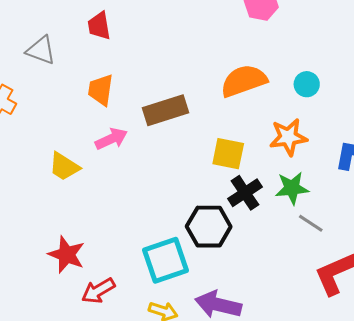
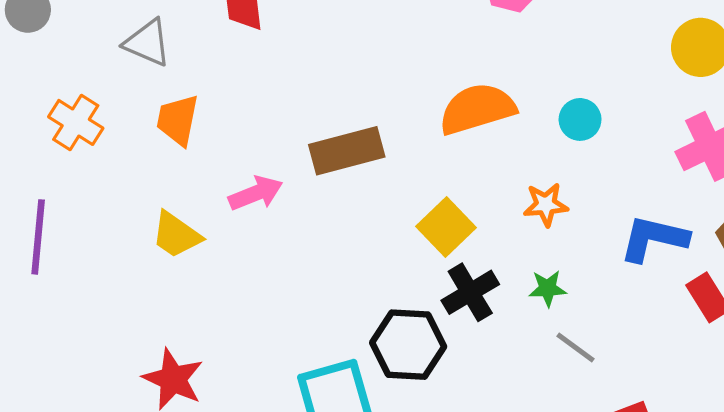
orange trapezoid: (101, 90) -> (178, 120), moved
orange star: (288, 137) -> (546, 205), size x0.7
yellow square: (228, 154) -> (446, 227), turned 32
green star: (292, 188) -> (548, 288), size x0.7

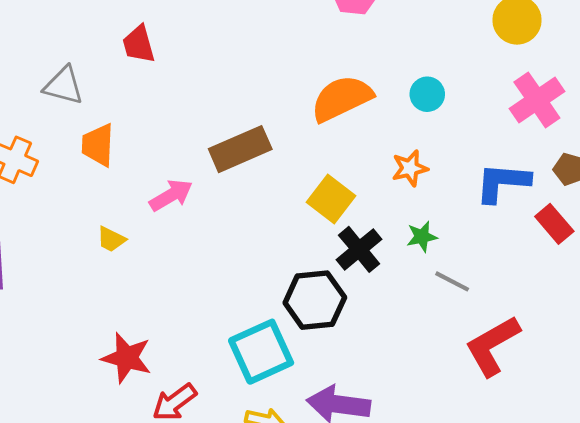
yellow trapezoid: (176, 235) -> (111, 239), size x0.7

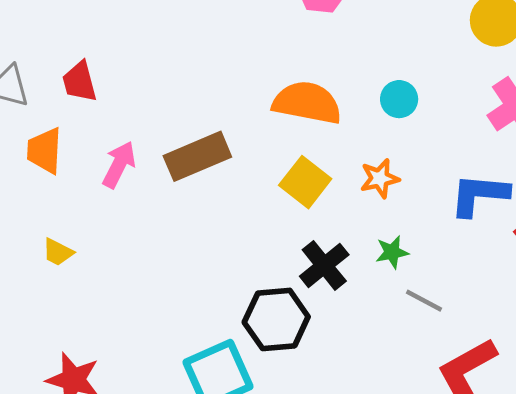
red trapezoid: (139, 44) -> (80, 82), moved
orange semicircle: (342, 98) -> (307, 103), turned 36
pink arrow: (171, 195) -> (119, 165), moved, turned -33
yellow square: (331, 199) -> (305, 182), moved

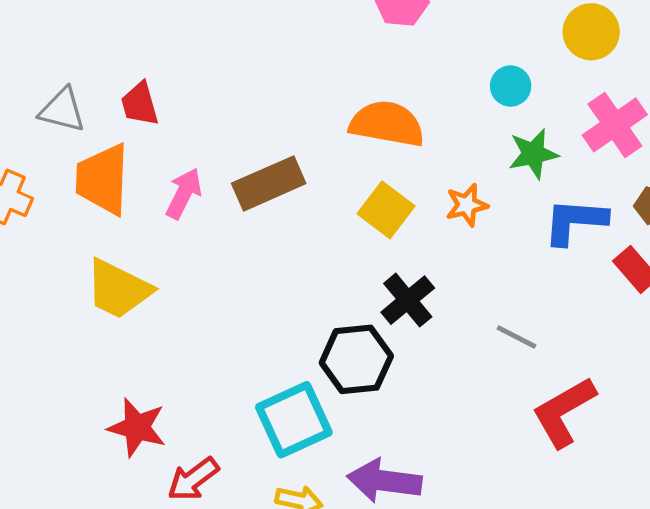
cyan circle: (399, 99) -> (511, 86), moved
orange trapezoid: (45, 151) -> (103, 179), size x1.4
yellow trapezoid: (58, 252) -> (118, 289), size x2.0
green star: (392, 252) -> (533, 154), moved, size x1.4

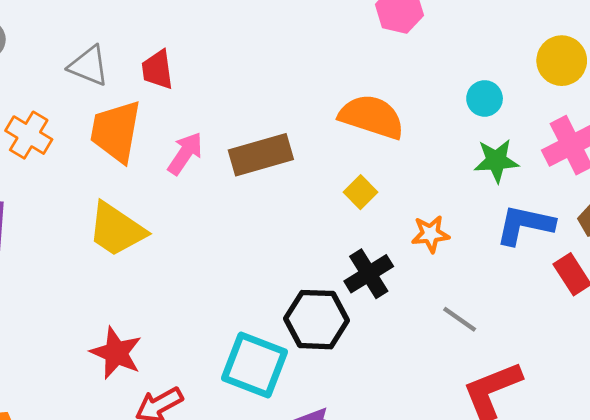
orange star: (467, 205) -> (430, 234), moved
yellow square: (386, 210) -> (360, 192), size x0.7
cyan square: (294, 420) -> (255, 365), turned 38

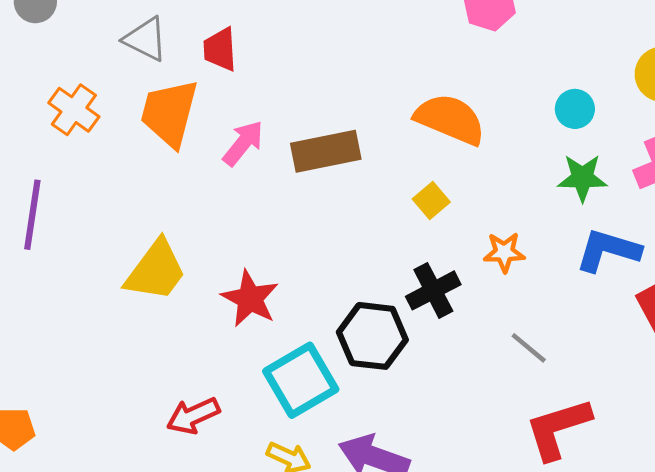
yellow trapezoid: (116, 229) -> (156, 271), moved, turned -92
red star: (116, 353) -> (250, 299), moved
cyan square: (255, 365) -> (301, 380), turned 34

